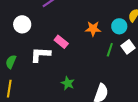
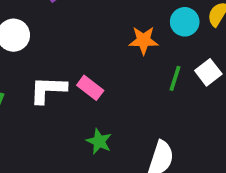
cyan circle: (119, 26) -> (185, 22), moved
pink rectangle: (61, 42) -> (90, 88), moved

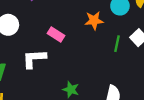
pink rectangle: (90, 88) -> (56, 35), moved

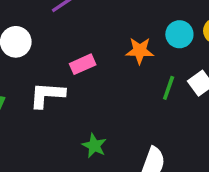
pink rectangle: (56, 35) -> (83, 64), turned -63

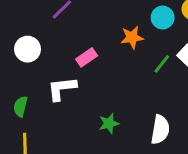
green line: (169, 88) -> (162, 64), turned 30
green star: (94, 146) -> (109, 123), turned -30

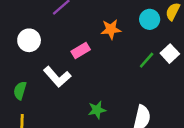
orange star: (132, 37) -> (111, 29), moved
white L-shape: (62, 88) -> (57, 77), turned -128

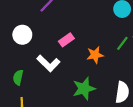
orange star: (111, 29) -> (95, 55), moved
green star: (97, 110) -> (84, 89), size x1.5

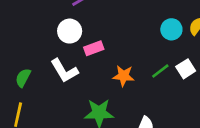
white circle: (22, 35) -> (70, 31), moved

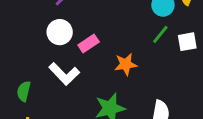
white square: (186, 69) -> (187, 42), turned 36
green line: (160, 71) -> (160, 34), moved

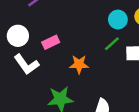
white circle: (60, 32) -> (18, 36), moved

